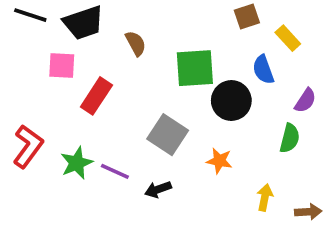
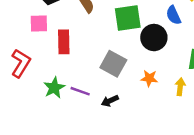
red rectangle: (96, 96) -> (64, 42), turned -30
red L-shape: (28, 146) -> (21, 63), moved
yellow arrow: (265, 197) -> (180, 87), moved

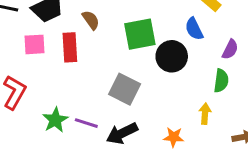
red rectangle: (64, 42) -> (70, 47), moved
orange star: (149, 78) -> (174, 137), moved
black arrow: (110, 101) -> (122, 133), size x1.5

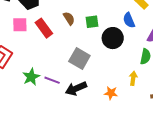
brown semicircle: (91, 20) -> (69, 18), moved
green square: (140, 34) -> (92, 22), size x0.6
red rectangle: (70, 47) -> (44, 28), turned -36

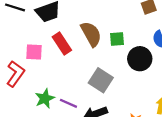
brown semicircle: (69, 18) -> (91, 34), size x1.6
pink square: (20, 25) -> (34, 52), moved

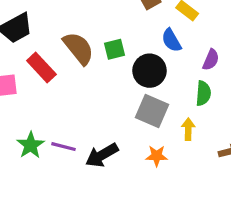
gray square: (101, 80) -> (152, 111), moved

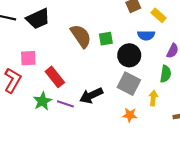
blue semicircle: (171, 40) -> (146, 35), turned -63
red rectangle: (41, 68) -> (55, 77), moved
black arrow: (102, 155) -> (91, 96), moved

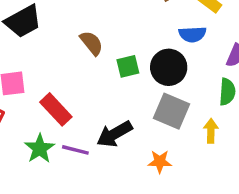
brown semicircle: (81, 36) -> (91, 43), size x0.7
green square: (106, 39) -> (128, 66), moved
orange star: (130, 115) -> (160, 162), moved

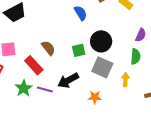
blue semicircle: (192, 34) -> (81, 13), moved, turned -119
brown semicircle: (91, 43) -> (48, 48), moved
green square: (128, 66) -> (79, 50), moved

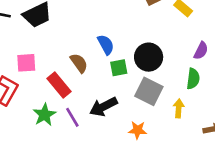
blue semicircle: (81, 13) -> (106, 45), moved
purple line: (45, 89) -> (72, 117), turned 42

